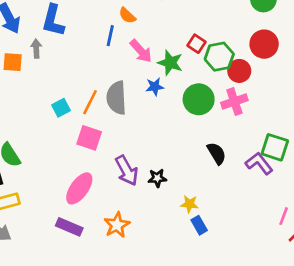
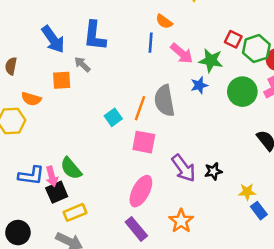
gray arrow: (36, 49) -> (82, 64), turned -36
purple rectangle: (69, 227) -> (136, 229), turned 35

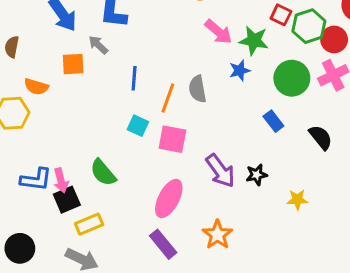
blue line: (151, 43) -> (134, 78), moved
gray semicircle: (164, 101) -> (197, 89), size x0.7
cyan square: (113, 117) -> (138, 126), moved, turned -30
green semicircle: (71, 168) -> (103, 173), moved
blue rectangle: (259, 211) -> (273, 121), moved

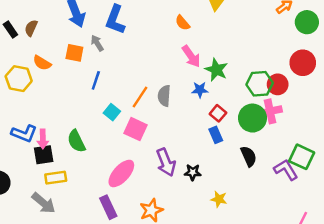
red square: (281, 15) -> (218, 113), moved
green hexagon: (309, 26) -> (260, 84), moved
blue line: (134, 78) -> (96, 80), moved
green circle: (292, 78) -> (252, 118), moved

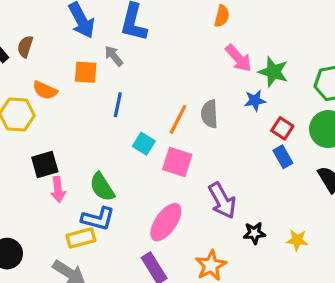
orange semicircle: (182, 23) -> (222, 16), turned -119
blue L-shape: (24, 133) -> (98, 219), moved
black square: (44, 155) -> (45, 164), moved
black star: (193, 172) -> (254, 233), moved

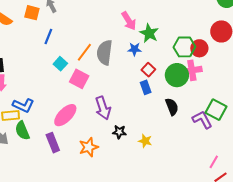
gray semicircle: (209, 114) -> (105, 52), size x1.4
green semicircle: (102, 187) -> (22, 131), moved

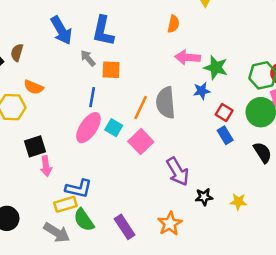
orange square: (32, 13) -> (111, 70), moved
pink arrow: (129, 21) -> (188, 57), turned 138
pink square: (79, 79) -> (141, 142), turned 30
pink ellipse: (65, 115) -> (88, 128), moved

